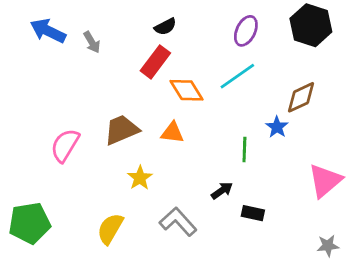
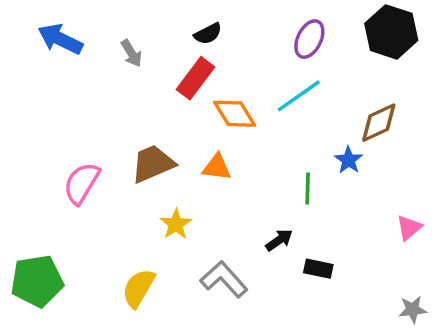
gray arrow: (92, 42) -> (131, 53), moved
pink triangle: (325, 181) -> (409, 228), size x0.6

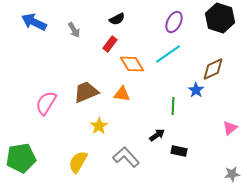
red rectangle: (195, 78) -> (110, 44), size x0.7

